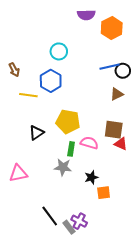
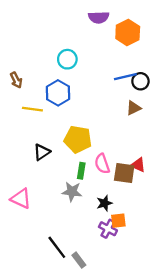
brown square: (114, 130) -> (124, 173), moved
pink semicircle: (89, 143) -> (102, 164), turned -126
pink triangle: (18, 173) -> (21, 199), turned 36
purple cross: (79, 221) -> (108, 229), moved

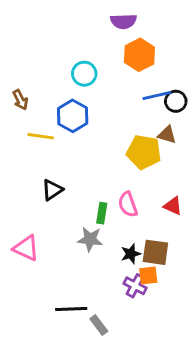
orange hexagon: (128, 32) -> (139, 55), moved
brown triangle: (133, 108) -> (167, 135), turned 42
yellow pentagon: (78, 139) -> (144, 152), moved
brown square: (124, 173) -> (155, 252), moved
black line: (57, 247) -> (71, 309), turned -55

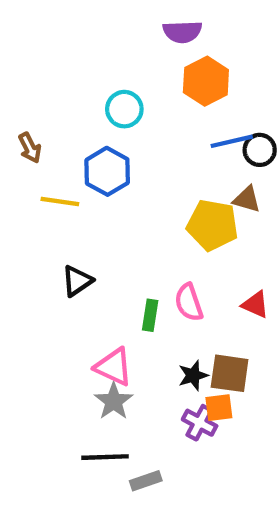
gray star: (90, 239) -> (114, 401), moved, turned 30
pink triangle: (26, 248) -> (114, 367), moved
gray rectangle: (99, 325) -> (146, 481), turned -72

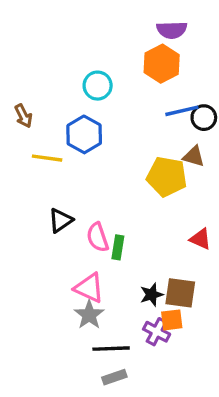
purple semicircle: (182, 32) -> (172, 30), moved
pink semicircle: (189, 302) -> (98, 237), moved
black line: (105, 457) -> (111, 349), moved

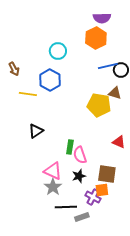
pink semicircle: (98, 237) -> (80, 155), moved
black star: (152, 295) -> (79, 176), moved
gray rectangle: (114, 377) -> (82, 217), moved

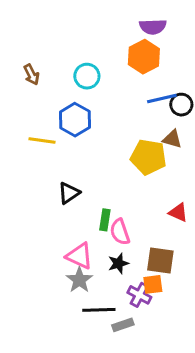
brown arrow: (14, 69) -> (31, 75), moved
black triangle: (36, 131) -> (69, 193), moved

